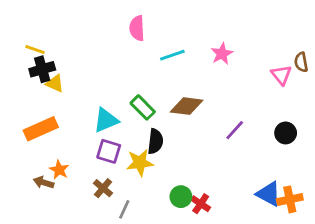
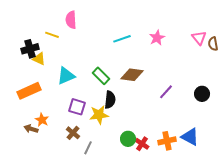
pink semicircle: (137, 28) -> (71, 20), moved
yellow line: (35, 49) -> (52, 35), moved
pink triangle: (281, 75) -> (199, 38), moved
cyan triangle: (106, 120) -> (66, 76), moved
orange cross: (290, 199) -> (167, 141), moved

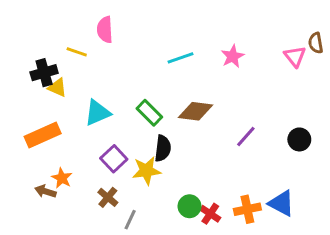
brown semicircle: (213, 44) -> (316, 43), moved
purple square: (77, 107) -> (114, 159), turned 30

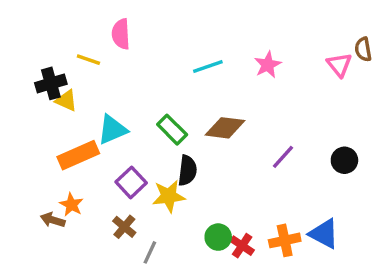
orange rectangle: (43, 135) -> (78, 155), moved

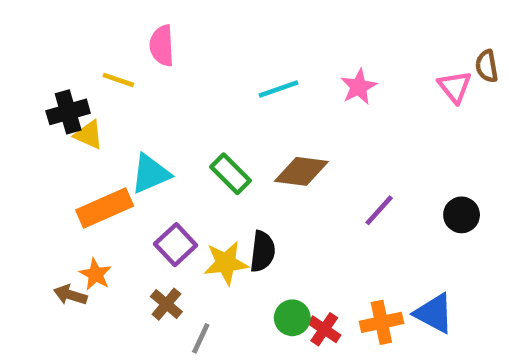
black semicircle: (187, 170) -> (263, 251), moved

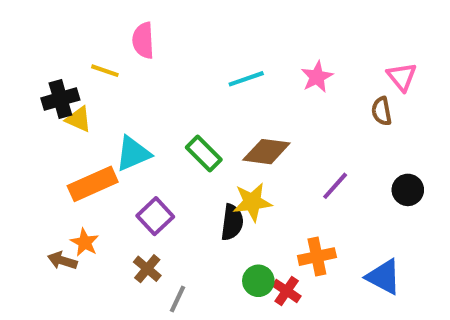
brown semicircle: (487, 66) -> (382, 111), moved
yellow star: (226, 263) -> (252, 202), moved
orange cross: (381, 322) -> (317, 257), moved

